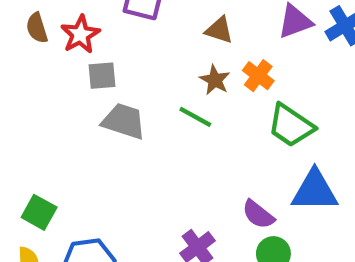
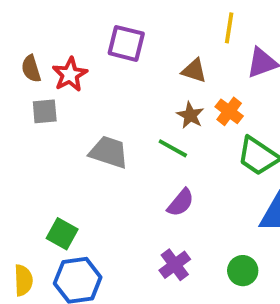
gray square: (102, 76) -> (45, 111), moved
green square: (39, 212) -> (62, 234), moved
purple semicircle: (258, 215) -> (181, 203), moved, turned -88

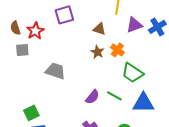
purple square: (126, 43) -> (64, 15), turned -30
green line: (173, 148) -> (114, 96), moved
green square: (62, 234) -> (31, 113), turned 35

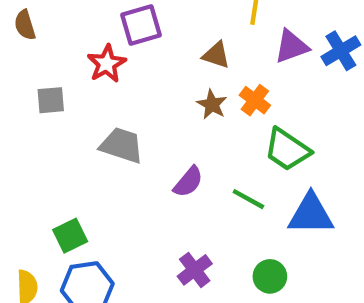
brown semicircle: (15, 28) -> (25, 25), moved
red star: (35, 31) -> (107, 64), moved
purple semicircle: (92, 97) -> (188, 182), moved

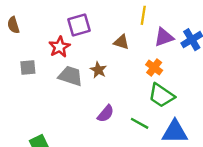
orange cross: (255, 100) -> (154, 68), moved
brown star: (212, 104) -> (98, 70), moved
gray trapezoid: (122, 145) -> (70, 76), moved

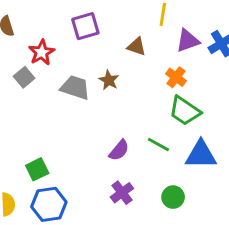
red star: (59, 47) -> (42, 52), moved
gray square: (28, 68) -> (24, 77), turned -35
purple semicircle: (106, 114) -> (119, 150), moved

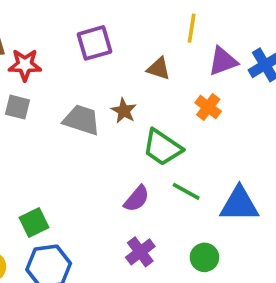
red star: (42, 52) -> (25, 65), moved, turned 30
gray square: (24, 77) -> (17, 107), turned -36
green trapezoid: (185, 111) -> (162, 147), moved

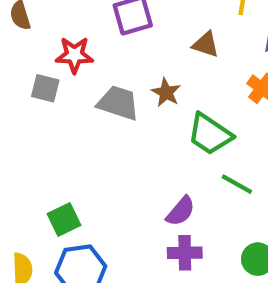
red star: (25, 65) -> (74, 55), moved
purple semicircle: (137, 199) -> (181, 211), moved
purple cross: (140, 252) -> (185, 253), turned 36

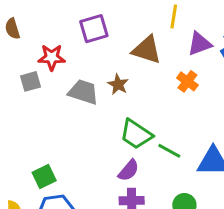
brown triangle: (206, 45) -> (147, 50), size x1.5
gray square: (45, 88) -> (31, 81), turned -30
green trapezoid: (210, 134) -> (136, 134), moved

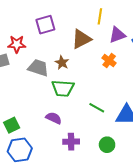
brown triangle: (147, 50) -> (81, 39), turned -45
green trapezoid: (136, 134) -> (63, 88), moved, turned -30
purple semicircle: (129, 170) -> (54, 118), moved, turned -105

